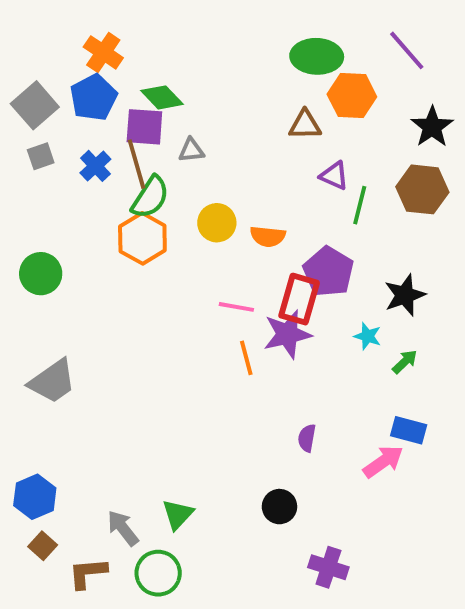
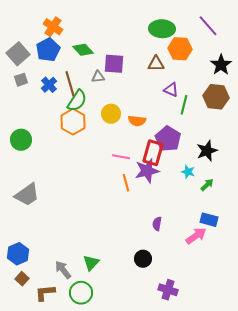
purple square: (144, 127) -> (114, 64), moved

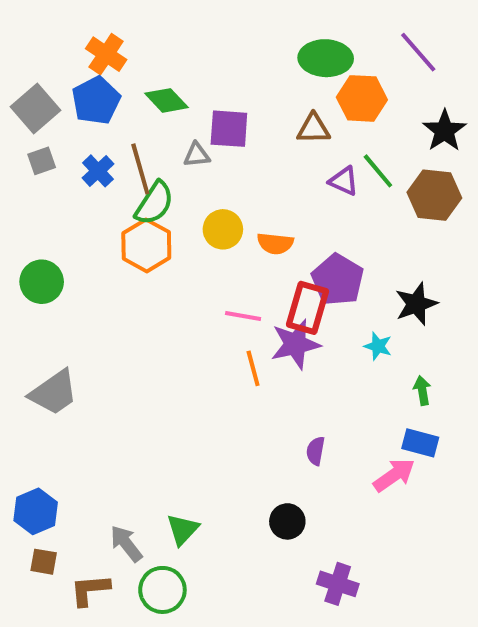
green line: (184, 105) -> (378, 171), moved, turned -54
green arrow: (207, 185) -> (422, 391), moved, turned -56
brown square: (22, 279) -> (44, 562), turned -32

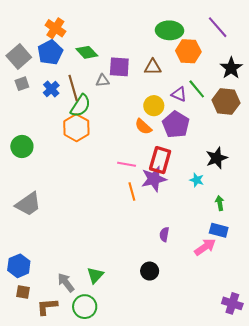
brown triangle: (314, 129) -> (153, 67), moved
yellow circle: (223, 229) -> (154, 106), moved
orange semicircle: (275, 243) -> (143, 127), turned 36
purple pentagon: (338, 280) -> (176, 125), moved
purple cross: (338, 584) -> (232, 303), moved

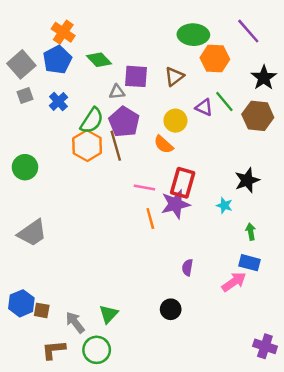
brown triangle: (153, 67) -> (174, 76), turned -36
brown line: (73, 88) -> (116, 146), moved
purple pentagon: (176, 125) -> (124, 122), moved
brown square: (23, 292) -> (42, 310), moved

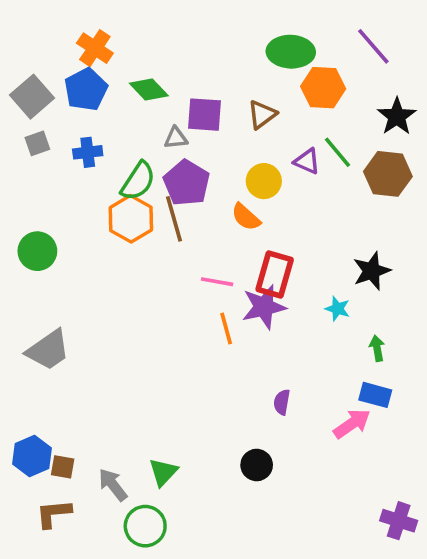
blue cross: (58, 101) -> (88, 152), turned 36
brown L-shape: (54, 350) -> (54, 514), moved

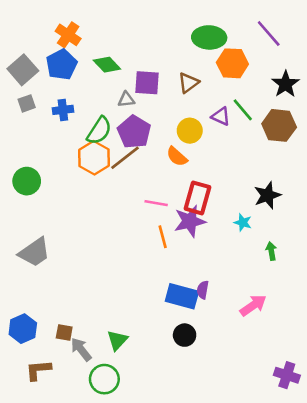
brown line: (174, 219) -> (125, 158), turned 68
blue rectangle: (375, 395) -> (182, 296), moved, size x1.4
brown square: (63, 467) -> (64, 333), moved

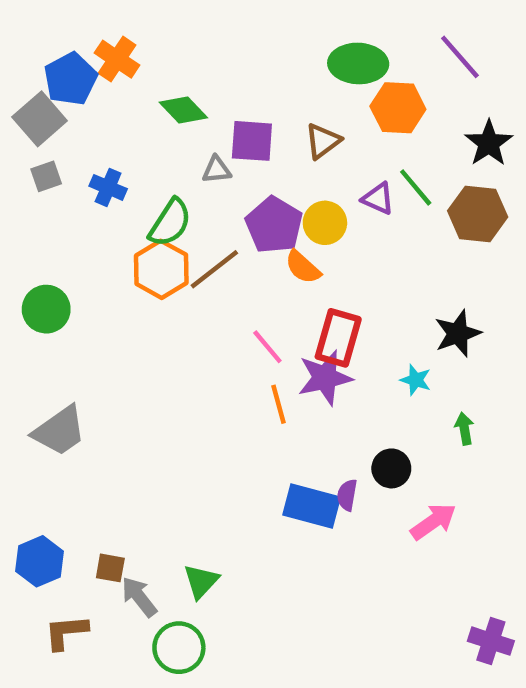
blue pentagon: (62, 65) -> (70, 79), moved
blue cross: (63, 110) -> (108, 187), turned 30
purple pentagon: (134, 132) -> (274, 225), moved
pink line: (156, 203) -> (267, 347), turned 40
black circle: (185, 335) -> (391, 468), moved

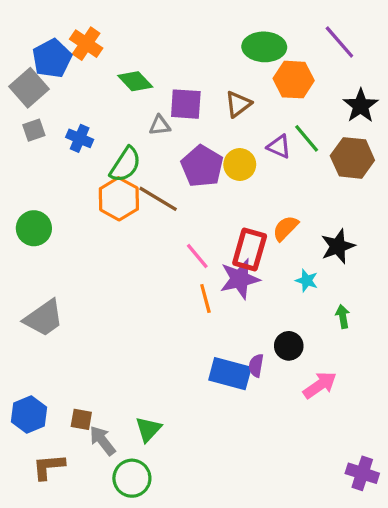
orange semicircle: (303, 267) -> (285, 228), moved, turned 92
brown line: (214, 269) -> (158, 199), turned 69

